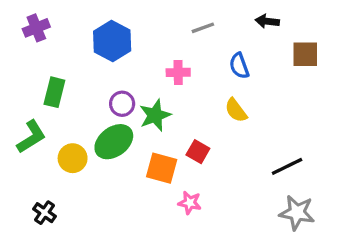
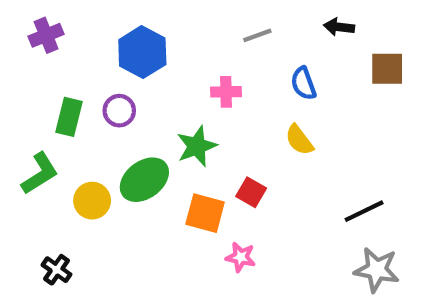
purple circle: (122, 104) -> (119, 111), moved

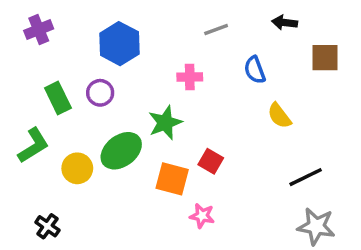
green rectangle: (69, 117) -> (58, 98), turned -40
yellow semicircle: (299, 140) -> (279, 116), moved

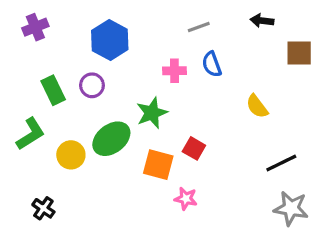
blue semicircle: (255, 70) -> (212, 64), moved

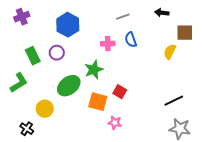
yellow semicircle: (257, 106) -> (170, 52), moved, turned 63
yellow circle: (71, 155) -> (45, 109), moved

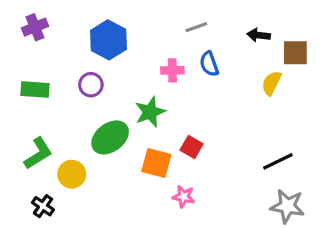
black arrow: (162, 13) -> (259, 35), moved
green rectangle: (33, 56) -> (35, 89), moved, turned -60
green L-shape: (19, 83) -> (38, 153), moved

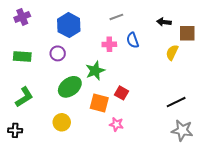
gray line: (196, 27) -> (116, 17), moved
yellow circle: (72, 174) -> (62, 122), moved
black cross: (43, 206) -> (15, 130), moved, turned -32

